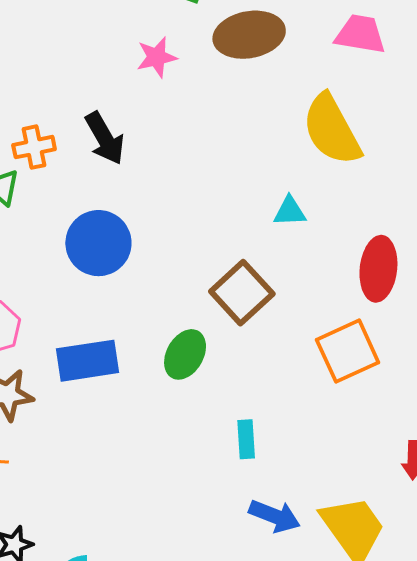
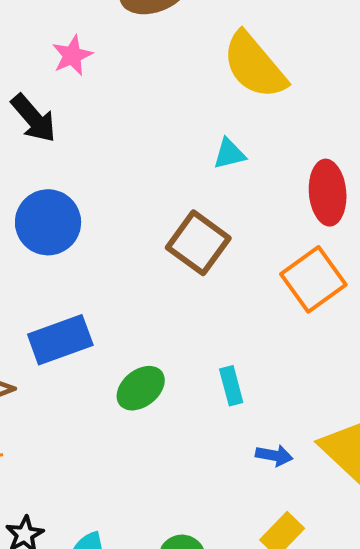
pink star: (157, 57) -> (72, 55), moved
green ellipse: (185, 354) -> (141, 388), moved, turned 33
blue arrow: (275, 516) -> (274, 455), size x0.7

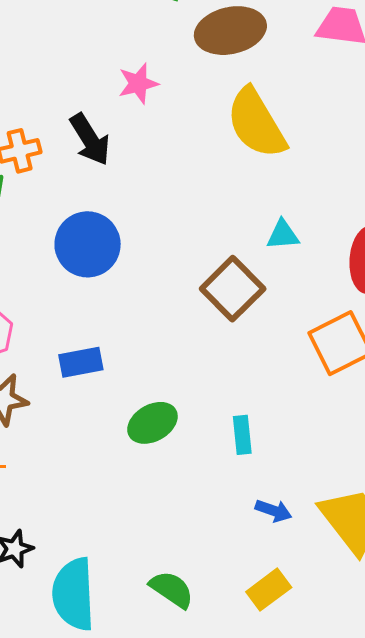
yellow semicircle: (254, 65) -> (256, 123), moved
cyan triangle: (229, 154) -> (283, 235), moved
blue rectangle: (60, 340) -> (81, 362), size x0.7

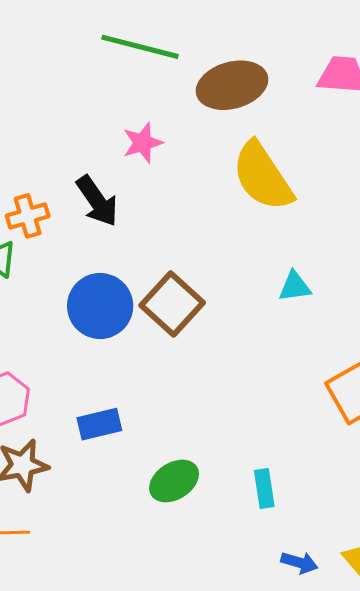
brown square: (233, 289) -> (172, 304), moved

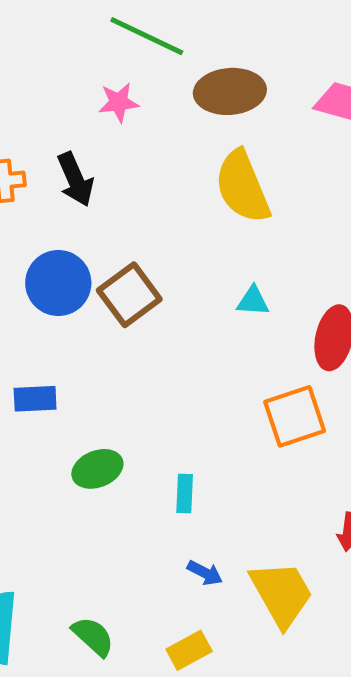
pink star: (143, 143) -> (119, 102), moved

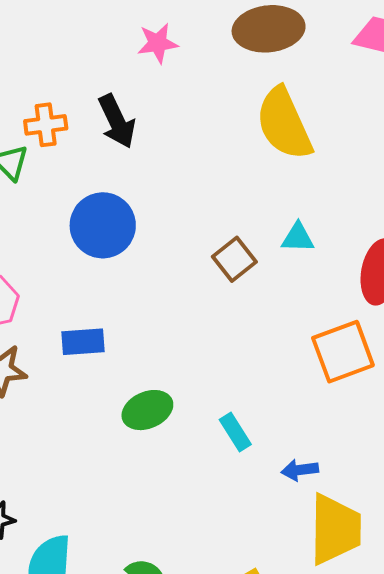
brown square: (129, 295) -> (234, 259), moved, size x0.7
cyan rectangle: (185, 493) -> (235, 432), turned -33
blue arrow: (205, 573) -> (300, 470), moved, turned 147
yellow trapezoid: (282, 594) -> (335, 529), turned 32

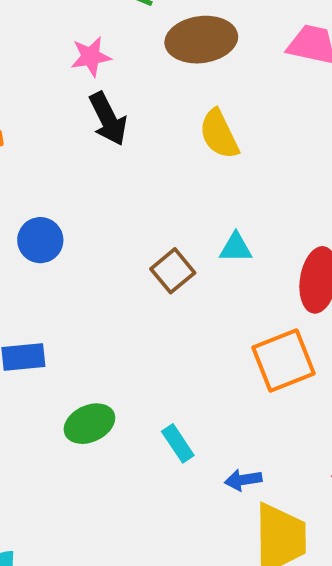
black arrow: (117, 121) -> (108, 119), moved
yellow semicircle: (284, 124) -> (219, 134), size x0.7
blue circle: (103, 225) -> (40, 240), size x0.7

